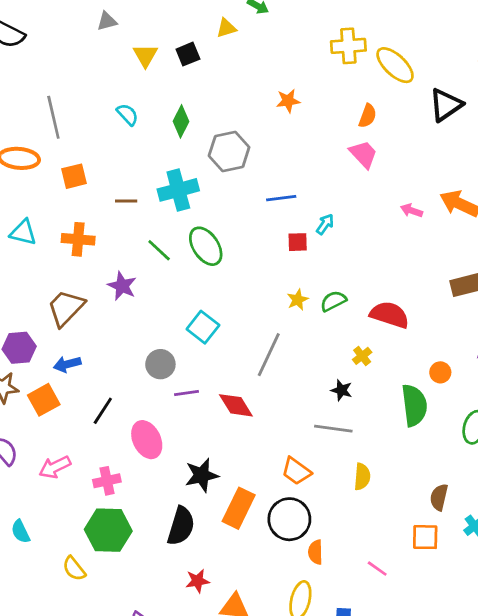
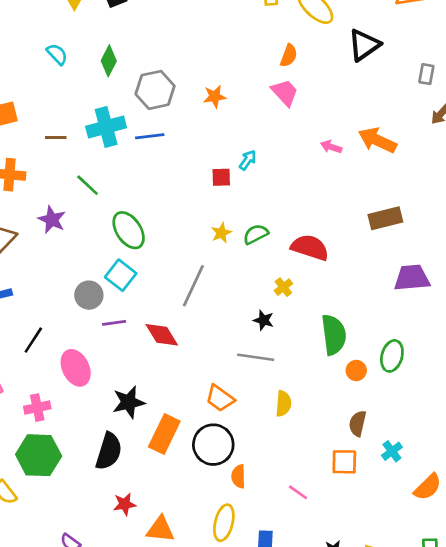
orange star: (288, 101) -> (215, 97), moved
blue line: (281, 198) -> (150, 136), moved
green ellipse: (206, 246) -> (129, 230), moved
cyan square: (203, 327) -> (121, 275), moved
orange circle: (440, 372) -> (356, 370), moved

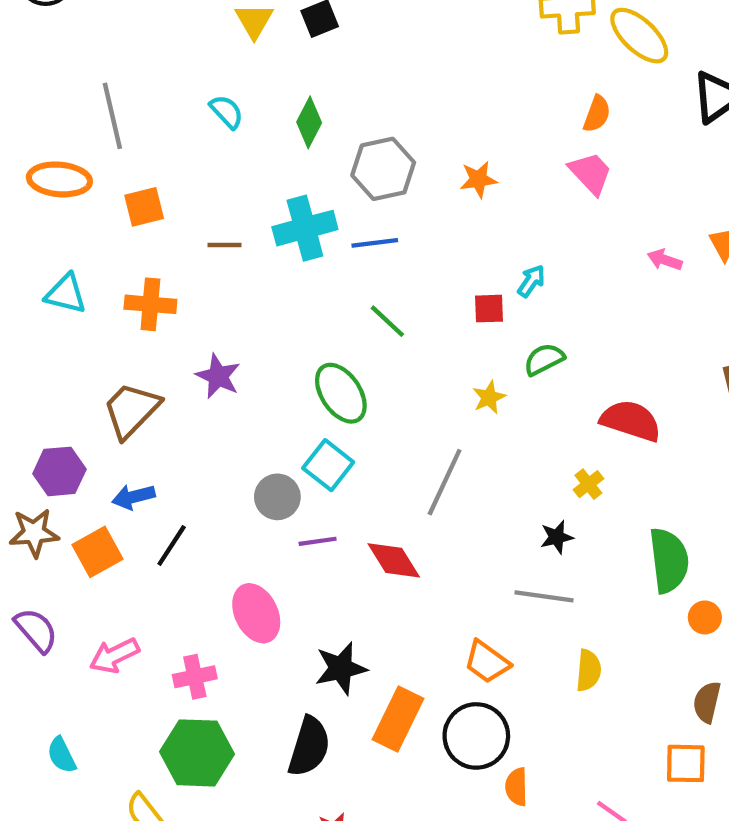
green line: (88, 185) -> (387, 321), moved
green semicircle: (256, 234) -> (544, 359), moved
black star: (264, 320) -> (557, 537), turned -30
black line: (33, 340) -> (172, 546), moved

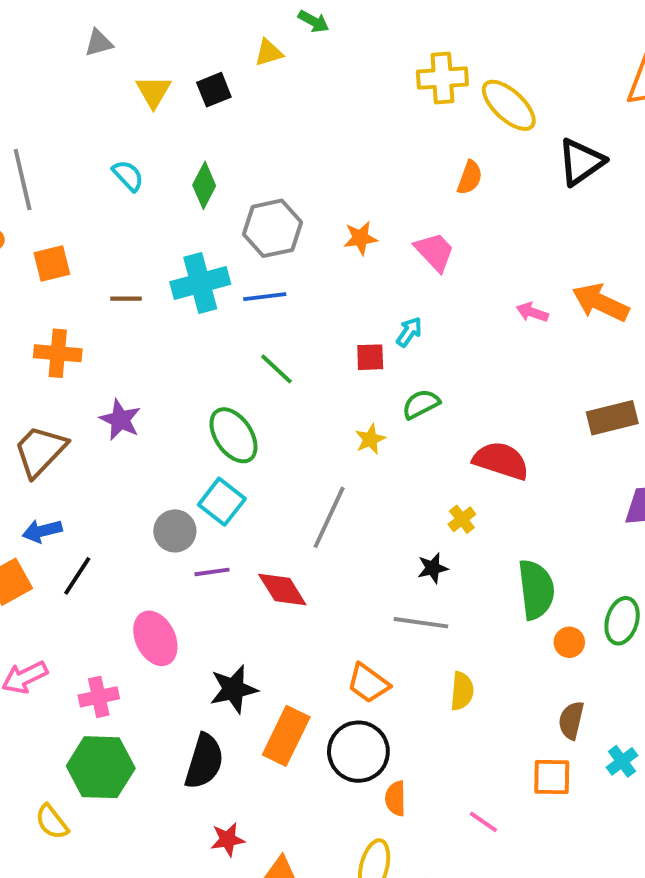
pink trapezoid: (591, 173) -> (435, 252), moved

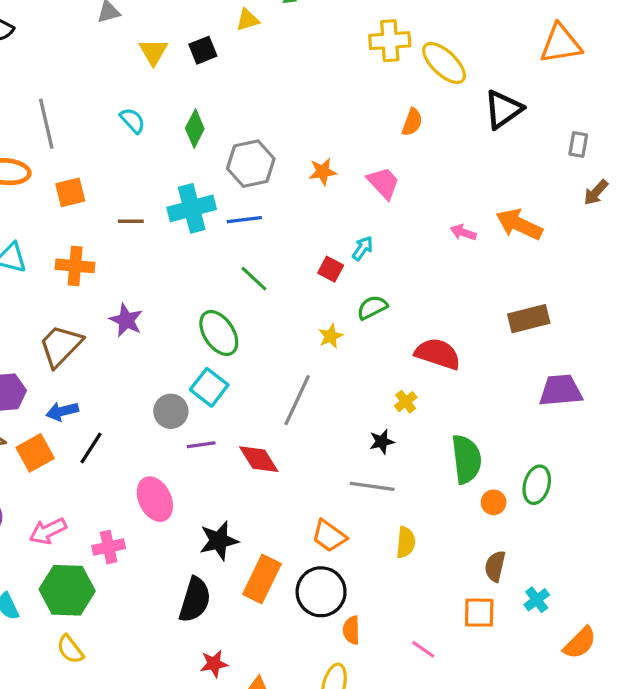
red square: (370, 357) -> (331, 269), turned 30
green hexagon: (101, 767) -> (67, 590), moved

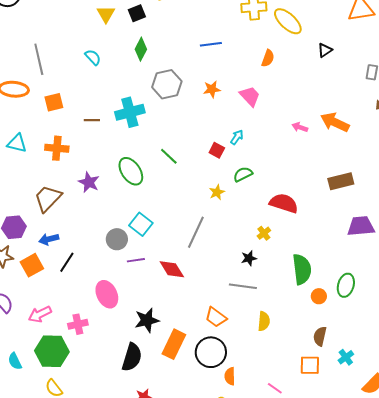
black triangle: (503, 109) -> (325, 50), size x0.6
green diamond: (195, 129) -> (141, 49), moved
blue line: (244, 220) -> (211, 44), moved
green ellipse: (219, 333) -> (131, 171), moved

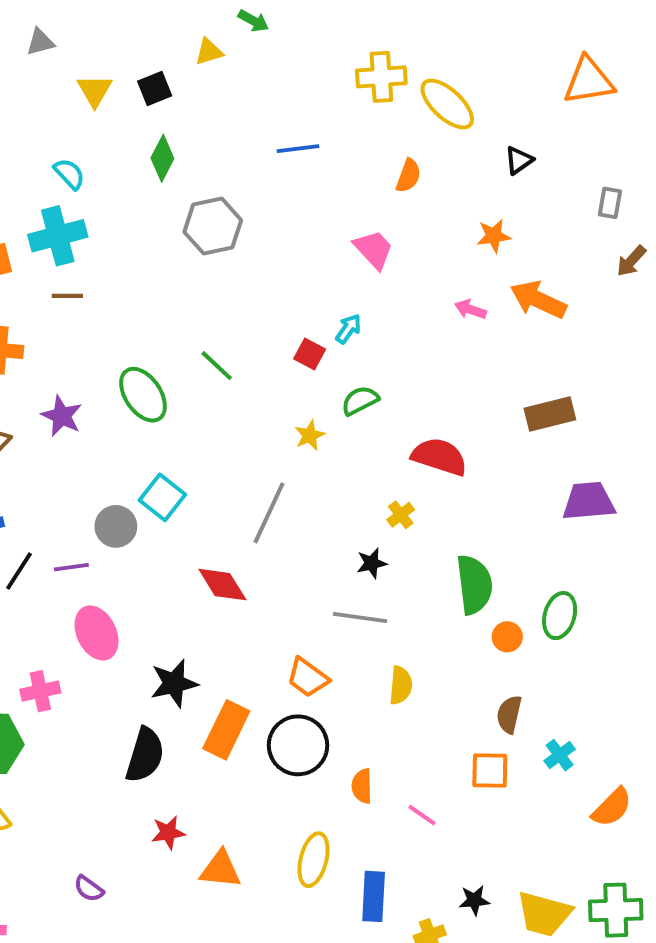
orange star: (212, 89) -> (494, 236), moved
cyan cross: (130, 112) -> (58, 236), moved
purple line: (136, 260) -> (71, 567), moved
orange semicircle: (230, 376) -> (362, 786), moved

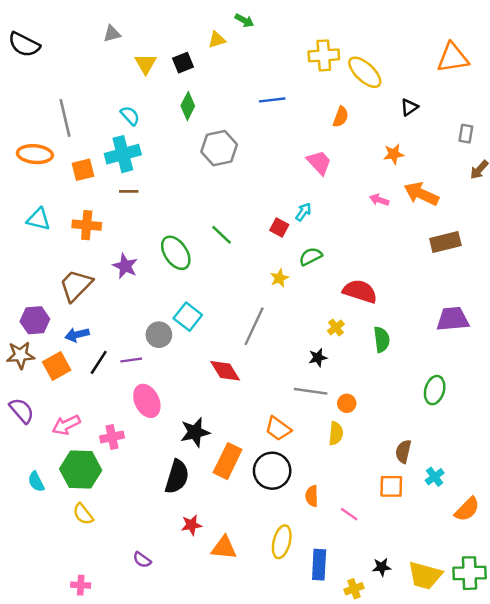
brown rectangle: (550, 414) -> (445, 242), moved
green semicircle: (474, 585) -> (382, 340), moved, size x0.7
orange circle: (507, 637) -> (347, 403), moved

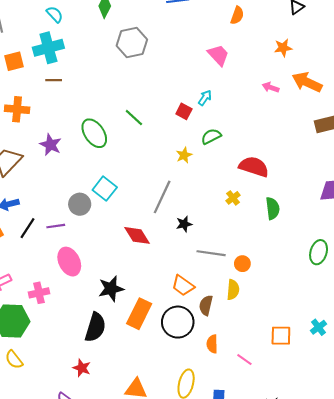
black star: (318, 358) -> (184, 224), moved
brown semicircle: (403, 451) -> (206, 305), moved
red star: (191, 525) -> (82, 368), moved, turned 30

